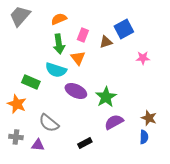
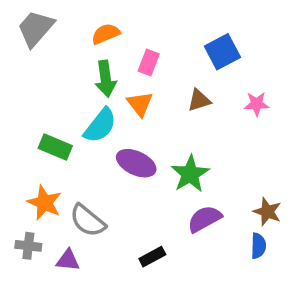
brown triangle: (106, 42) -> (199, 100), moved
cyan semicircle: (56, 70) -> (100, 125), turned -70
orange star: (17, 104) -> (45, 203), moved

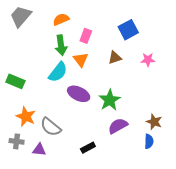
green rectangle: (55, 147) -> (15, 81), moved

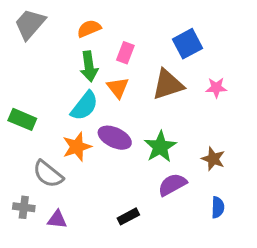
brown triangle: (115, 58) -> (168, 85), size x1.6
orange star: (26, 117) -> (77, 147), moved, turned 30
brown star: (154, 122) -> (213, 159), moved
gray semicircle: (51, 127) -> (48, 174), moved

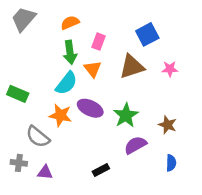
orange star: (77, 147) -> (60, 115), turned 30

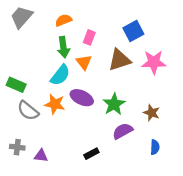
pink star: (170, 69) -> (154, 62), size x1.6
gray semicircle: (38, 137) -> (28, 111), moved

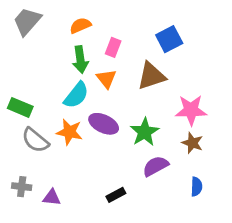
pink star: (154, 62) -> (191, 110), moved

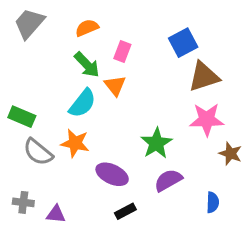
green arrow: (80, 60) -> (87, 65), turned -36
brown triangle: (151, 76) -> (204, 77), moved
purple ellipse: (104, 124) -> (112, 174), moved
brown star: (192, 143) -> (230, 154), moved

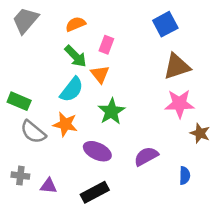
blue square: (183, 43) -> (165, 24), moved
green star: (156, 143) -> (111, 111), moved
black rectangle: (125, 211) -> (95, 192), moved, size x1.5

